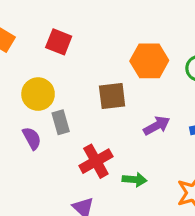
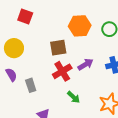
gray rectangle: (61, 122) -> (31, 85), moved
red cross: (96, 161) -> (62, 71), moved
green arrow: (134, 180) -> (73, 97), turned 40

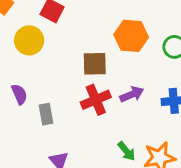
yellow circle: (14, 48) -> (29, 40), moved
green arrow: (73, 97) -> (127, 151), moved

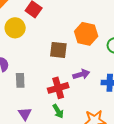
red cross: (96, 100) -> (58, 88), moved
green arrow: (127, 151) -> (58, 111), moved

